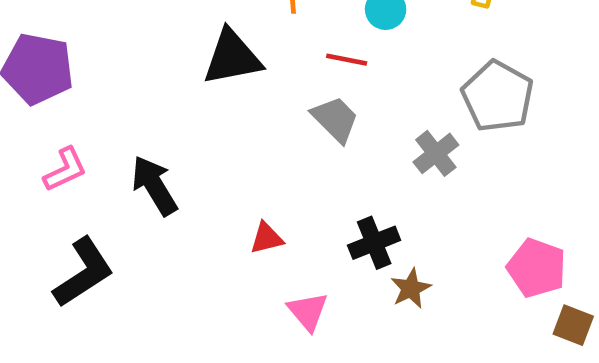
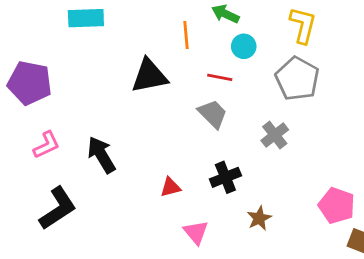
gray pentagon: (498, 96) -> (297, 79), moved
black cross: (374, 243) -> (225, 177), moved

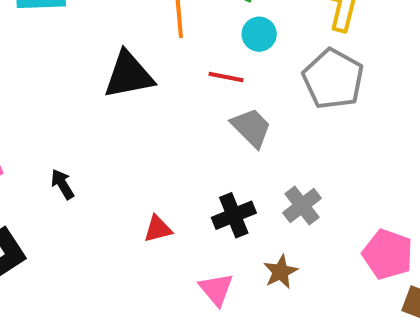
gray trapezoid: (213, 114) -> (251, 128), moved
gray cross: (275, 135) -> (302, 206), moved
black arrow: (101, 155) -> (62, 184), size x0.6
pink triangle: (196, 232) -> (216, 289), moved

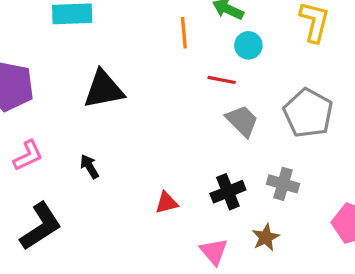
black triangle: (129, 75) -> (104, 89), moved
gray pentagon: (333, 79) -> (308, 113), moved
gray cross: (302, 206) -> (283, 184), turned -36

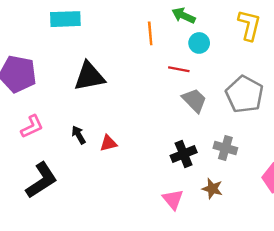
red triangle: (167, 203) -> (108, 143), moved
brown star: (266, 237) -> (212, 189), turned -30

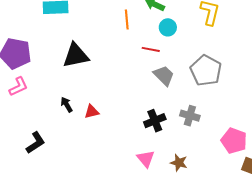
pink L-shape: (32, 127) -> (18, 87), moved
black L-shape: (42, 180) -> (36, 143), size x0.7
brown star: (212, 189) -> (179, 163), moved

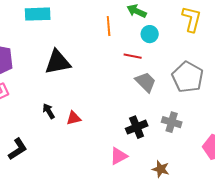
pink triangle: (146, 159) -> (119, 156), moved, turned 42

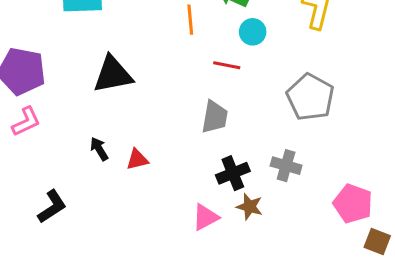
gray trapezoid: (146, 82) -> (215, 117), moved, turned 55
brown star: (161, 169) -> (250, 207), moved

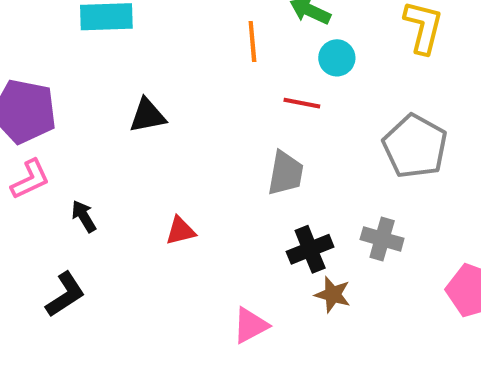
black triangle: (113, 74) -> (148, 116), size x0.7
black arrow: (99, 149) -> (84, 216), moved
pink triangle: (205, 217) -> (250, 325), moved

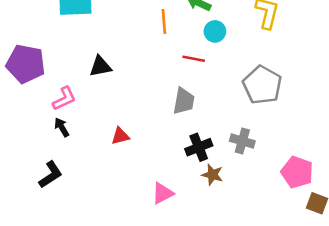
pink L-shape: (30, 179) -> (64, 99), moved

